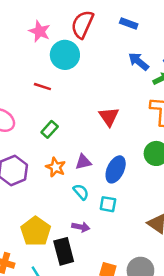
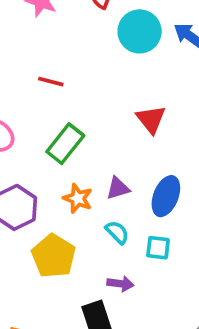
cyan circle: (65, 55) -> (140, 31), moved
green rectangle: (50, 129) -> (65, 144), size x1.5
yellow pentagon: (36, 231) -> (54, 256), moved

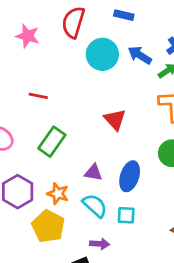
purple triangle: (118, 188) -> (93, 173), turned 30
orange star: (78, 198) -> (58, 194), moved
cyan semicircle: (117, 232) -> (95, 206), size x1.4

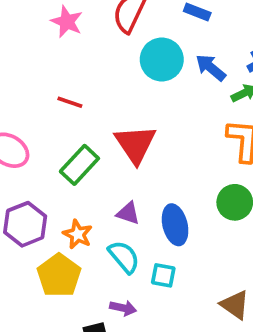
red triangle: (115, 120) -> (135, 144), moved, size x1.4
blue ellipse: (130, 176) -> (175, 225), turned -40

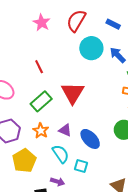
red line: (70, 102) -> (39, 67), turned 40
blue ellipse: (175, 225) -> (90, 139), turned -35
orange star: (78, 234) -> (41, 131), moved

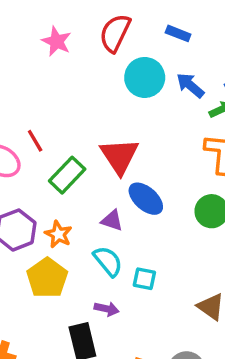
red line: (39, 67) -> (35, 141), moved
orange star: (41, 131) -> (58, 234), moved
blue ellipse: (90, 139) -> (146, 199), moved

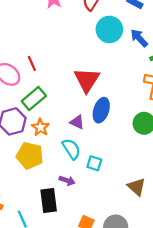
green rectangle: (67, 175) -> (34, 98), moved
blue ellipse: (146, 199) -> (101, 110), turned 60
yellow pentagon: (47, 278) -> (30, 156), turned -30

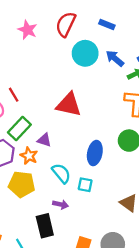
red triangle: (87, 80) -> (69, 105), turned -44
blue ellipse: (101, 110) -> (95, 153), moved
purple triangle: (77, 122) -> (44, 140), moved

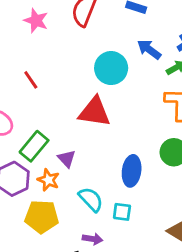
cyan circle: (85, 53) -> (111, 68), moved
red line: (14, 95) -> (31, 80), moved
purple triangle: (44, 140) -> (67, 159), turned 32

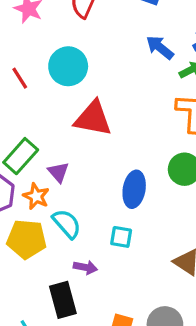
cyan circle: (111, 68) -> (68, 66), moved
cyan semicircle: (91, 199) -> (67, 224), moved

